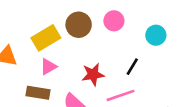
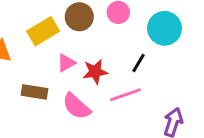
cyan circle: (156, 35) -> (164, 28), size x1.5
pink triangle: (48, 67) -> (66, 63), moved

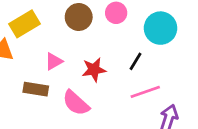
yellow rectangle: (43, 31) -> (25, 24), moved
pink triangle: (66, 63) -> (54, 61), moved
pink line: (125, 95) -> (145, 92), moved

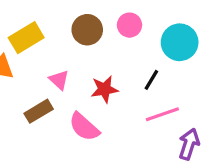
pink triangle: (54, 61) -> (59, 80), turned -48
brown rectangle: (36, 89) -> (39, 111), turned -40

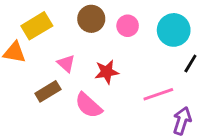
pink circle: (129, 25) -> (128, 26), moved
black line: (151, 80) -> (190, 63), moved

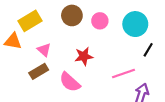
pink triangle: (66, 63) -> (44, 50), moved

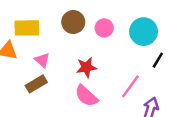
yellow rectangle: (30, 21) -> (27, 28), turned 30
pink line: (123, 73) -> (130, 86), turned -35
pink semicircle: (70, 82) -> (86, 96), moved

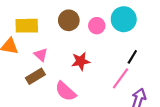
cyan circle: (144, 32) -> (124, 19), moved
black line: (158, 60) -> (132, 57), moved
pink semicircle: (86, 96) -> (66, 91), moved

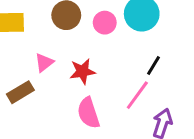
pink triangle: (41, 55) -> (44, 63), moved, turned 40
pink semicircle: (66, 91) -> (88, 113), moved, turned 30

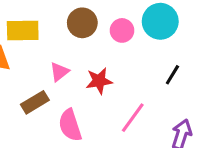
pink line: (137, 95) -> (133, 118), moved
pink semicircle: (88, 113) -> (70, 125), moved

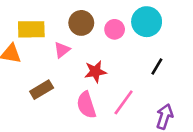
pink triangle: (59, 72) -> (62, 50), moved
pink semicircle: (70, 125) -> (86, 105), moved

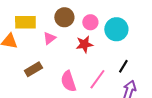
cyan circle: (147, 22) -> (116, 29), moved
black line: (157, 66) -> (123, 66), moved
red star: (95, 72) -> (84, 44), moved

